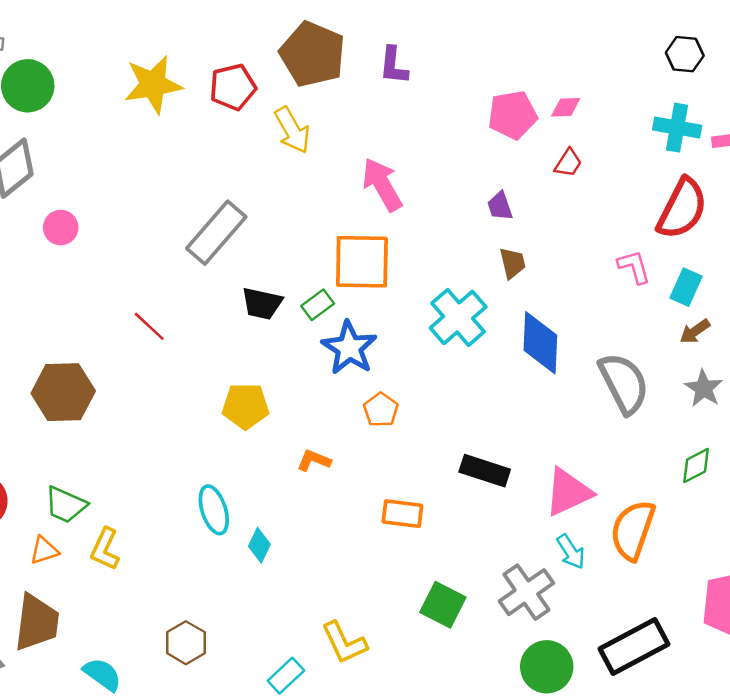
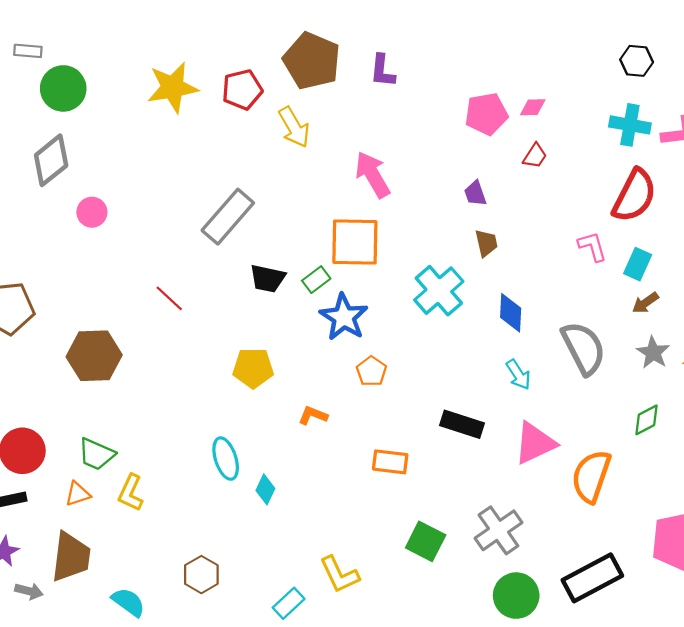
blue diamond: (540, 343) -> (511, 313), size x0.7
cyan arrow: (571, 552) -> (518, 375), moved

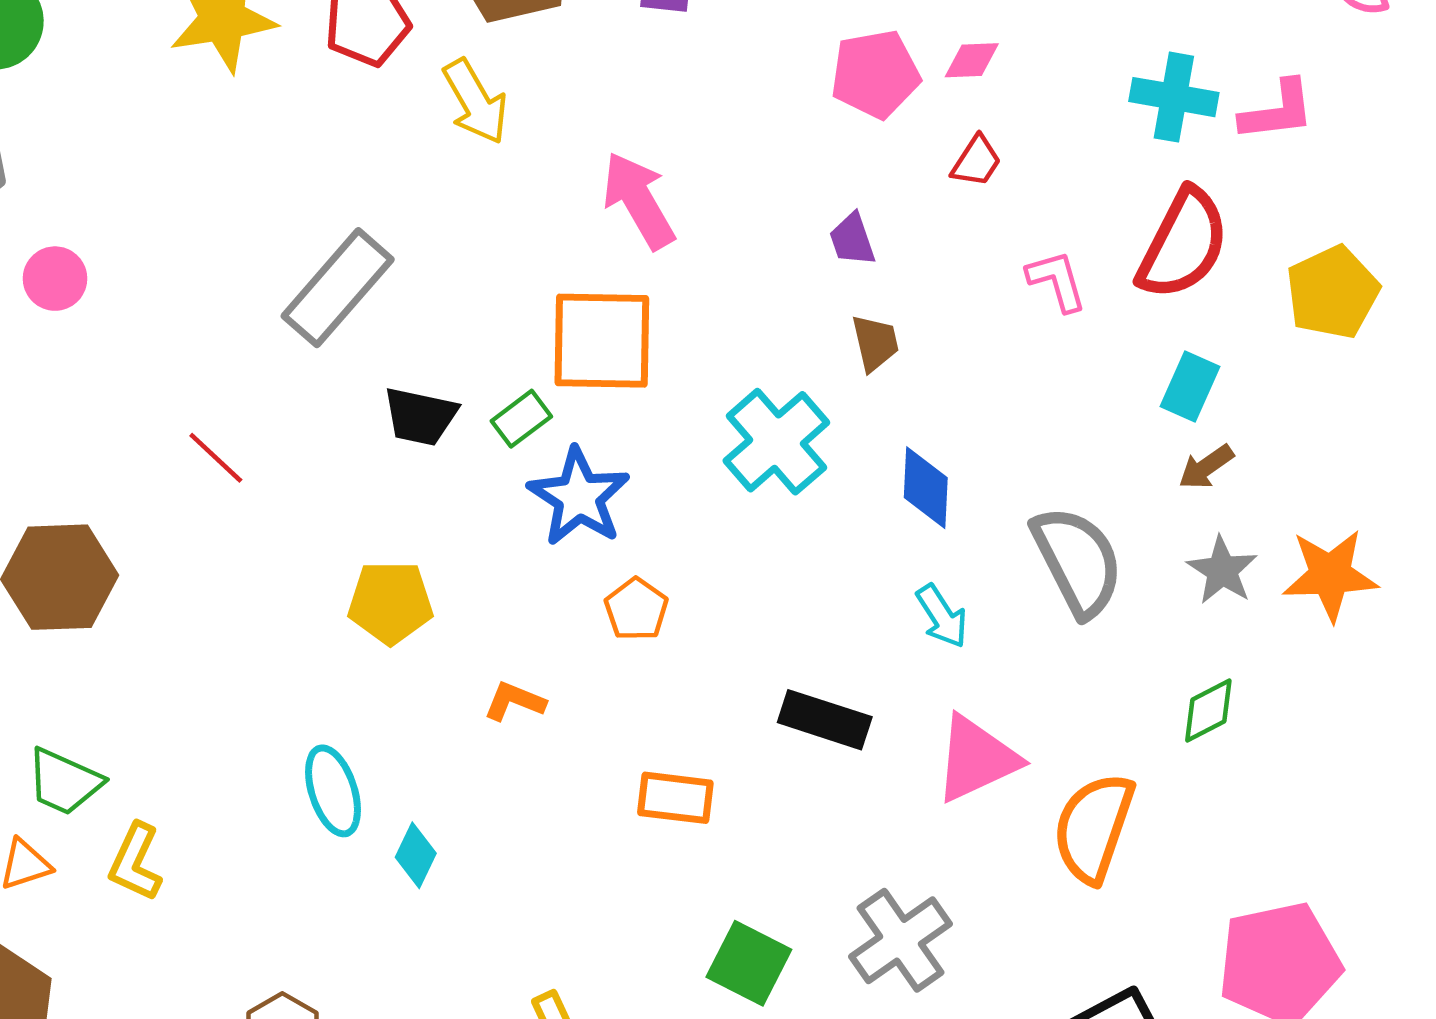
pink L-shape: (592, 246) -> (1057, 281), moved

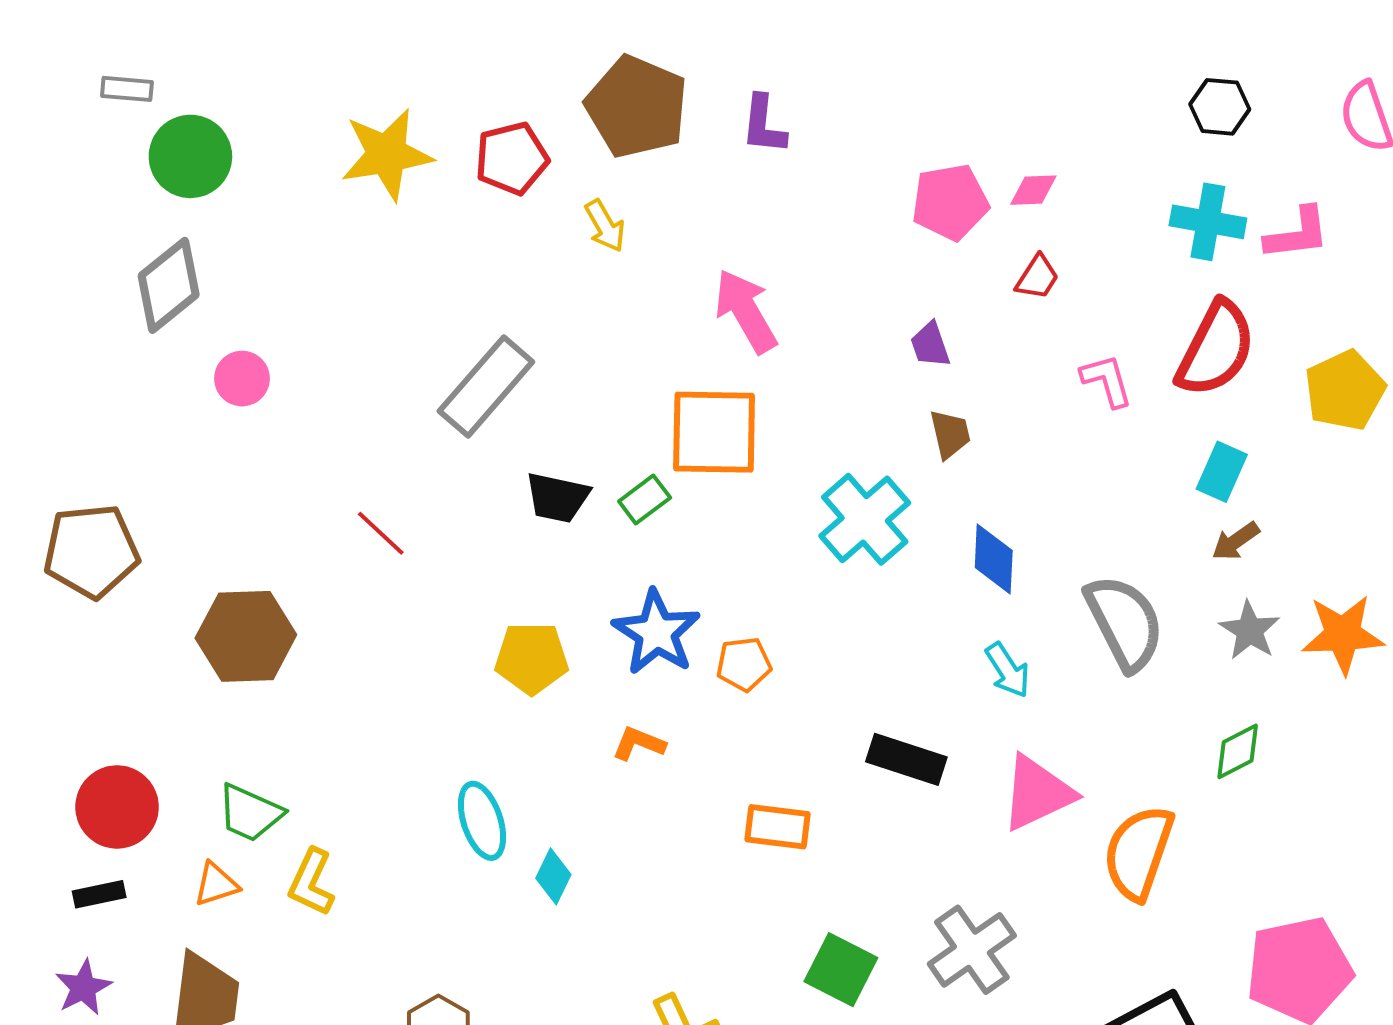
yellow arrow: (475, 102) -> (605, 226), size x0.7
blue star: (579, 497) -> (657, 632), moved
orange pentagon: (636, 609) -> (744, 664), turned 30

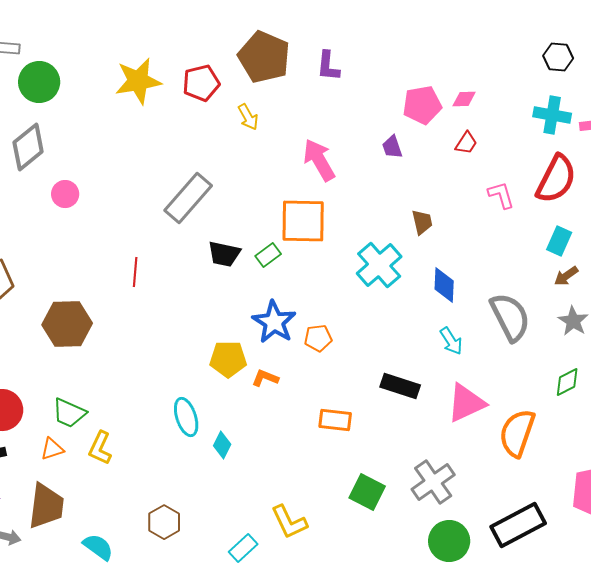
purple trapezoid: (930, 345) -> (392, 147), moved
red line: (381, 533) -> (135, 272), turned 52
yellow pentagon: (532, 658) -> (228, 359), moved

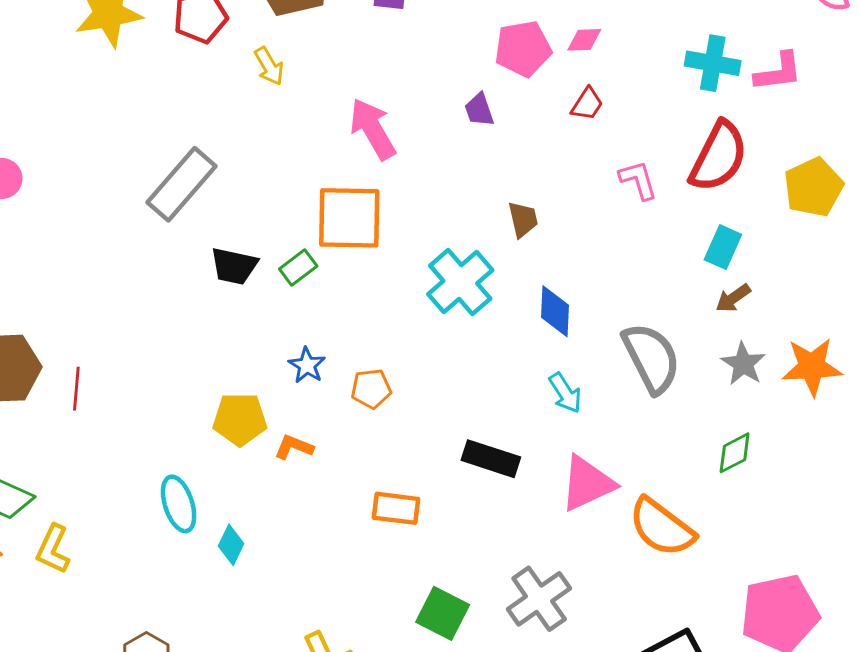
red line: (135, 272) -> (76, 389), moved
blue star: (274, 322) -> (307, 365), size x0.6
orange semicircle: (517, 433) -> (662, 527), turned -72

